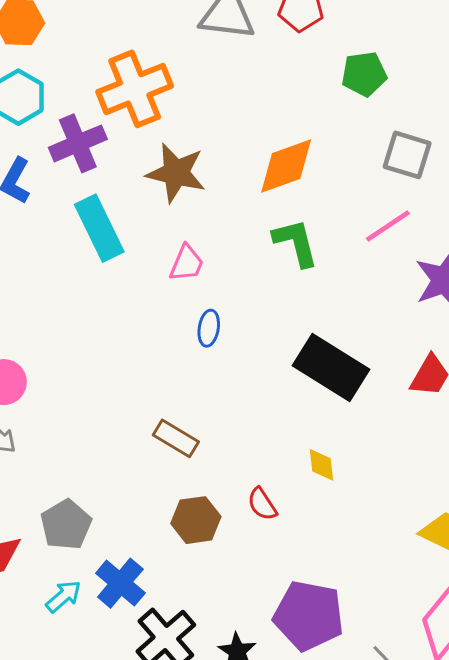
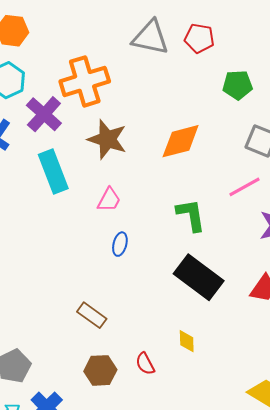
purple cross: (78, 143) -> (44, 114), turned -30
green L-shape: (296, 243) -> (191, 215), moved

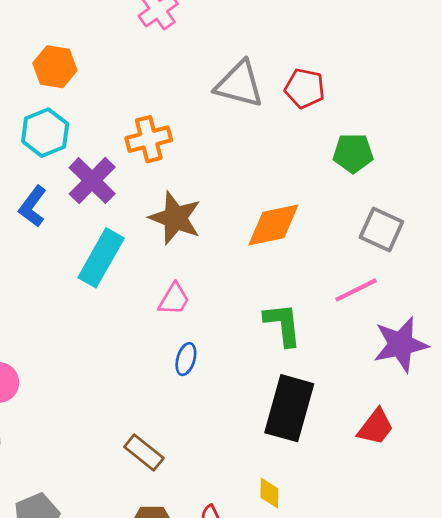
orange cross: (85, 81) -> (149, 139), size x0.7
cyan rectangle: (53, 172) -> (101, 258), turned 48
black rectangle: (199, 277) -> (289, 408), turned 66

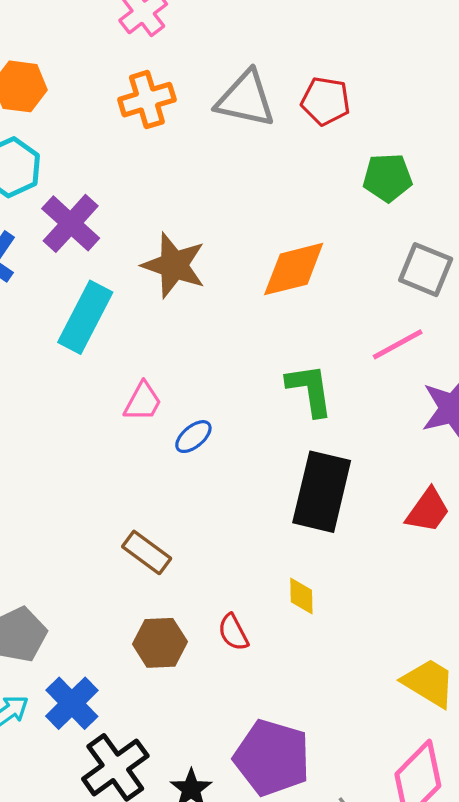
orange cross: (149, 139) -> (147, 100), moved
pink trapezoid: (174, 299) -> (143, 402), moved
blue ellipse: (186, 359) -> (193, 437), turned 36

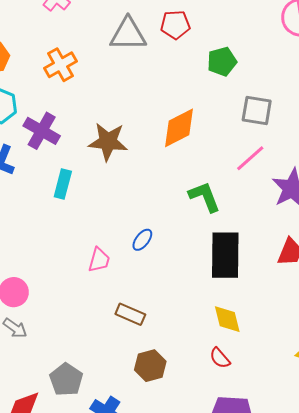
orange cross: (147, 100) -> (61, 65), moved
cyan rectangle: (85, 317) -> (63, 184), size x0.7
pink trapezoid: (143, 402) -> (99, 260), moved
yellow diamond: (301, 596) -> (227, 319), size x1.4
red semicircle: (233, 632) -> (220, 358), moved

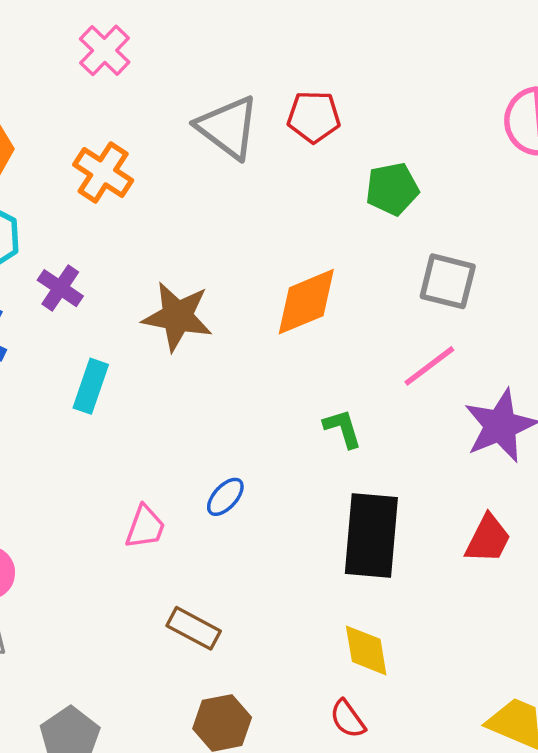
gray triangle: (128, 34) -> (228, 127), turned 33
orange cross: (61, 65) -> (103, 172), turned -32
purple cross: (42, 131) -> (60, 288), size x0.7
green L-shape: (205, 197) -> (343, 428), size x0.7

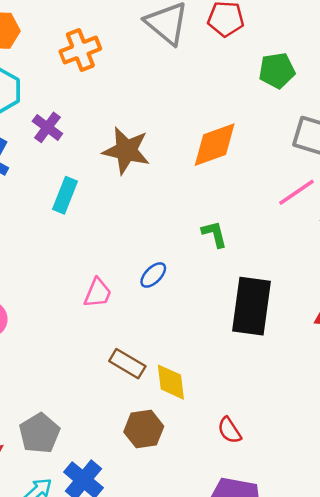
orange cross: (103, 172) -> (80, 50), turned 33
green L-shape: (343, 428) -> (214, 234), moved
yellow diamond: (366, 650) -> (171, 382), moved

